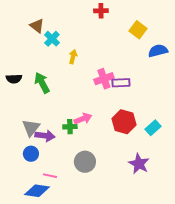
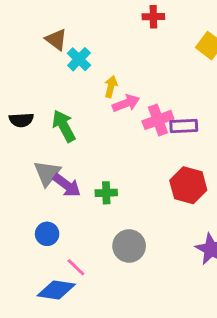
pink arrow: (83, 119) -> (126, 103), moved
gray triangle: (31, 128) -> (47, 173), moved
purple arrow: (45, 136) -> (67, 185), moved, turned 30
pink line: (50, 176) -> (76, 267), turned 32

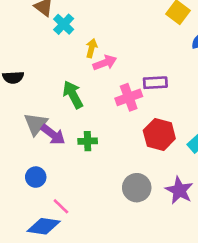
pink cross: (158, 120) -> (129, 97), moved
green arrow: (64, 126) -> (73, 95), moved
gray circle: (129, 246) -> (137, 188), moved

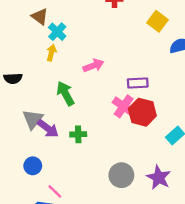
yellow arrow: (92, 48) -> (51, 53), moved
pink cross: (129, 97) -> (124, 106), moved, turned -35
red hexagon: (159, 135) -> (142, 112), moved

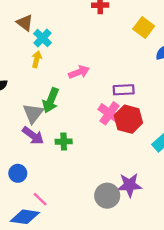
green arrow: (65, 94) -> (51, 100), turned -130
gray triangle: (33, 119) -> (33, 113), moved
gray circle: (121, 175) -> (107, 196), moved
purple star: (159, 177) -> (130, 185), moved, turned -30

